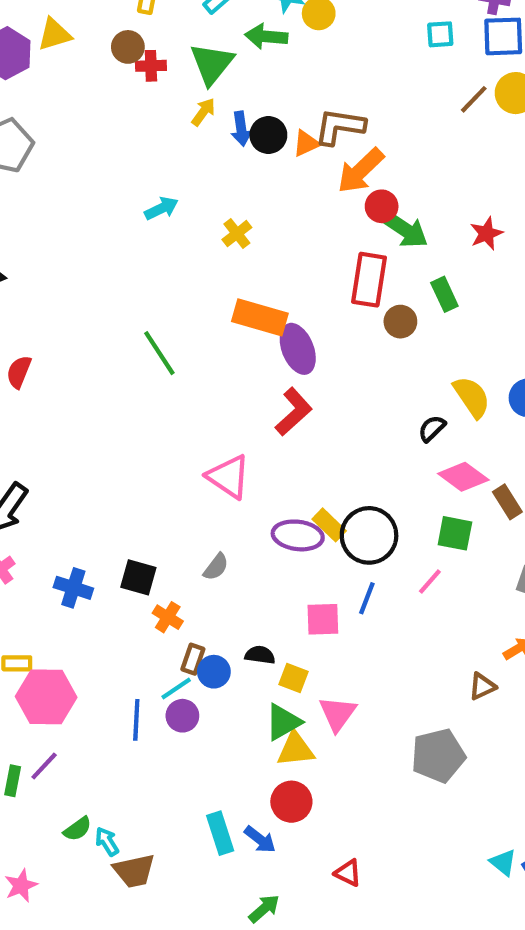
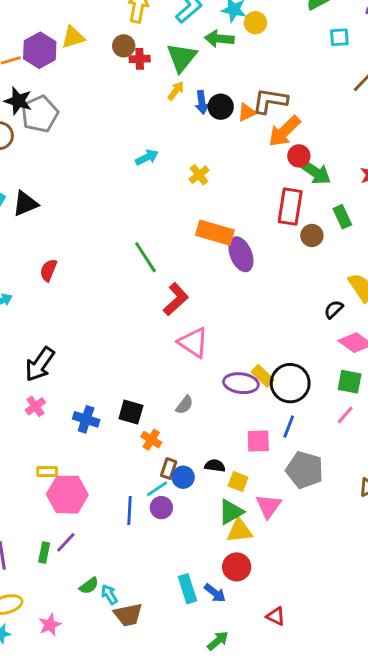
red L-shape: (294, 412) -> (176, 299), moved
pink line: (430, 582) -> (345, 415), moved
gray pentagon: (438, 756) -> (305, 470), moved, turned 30

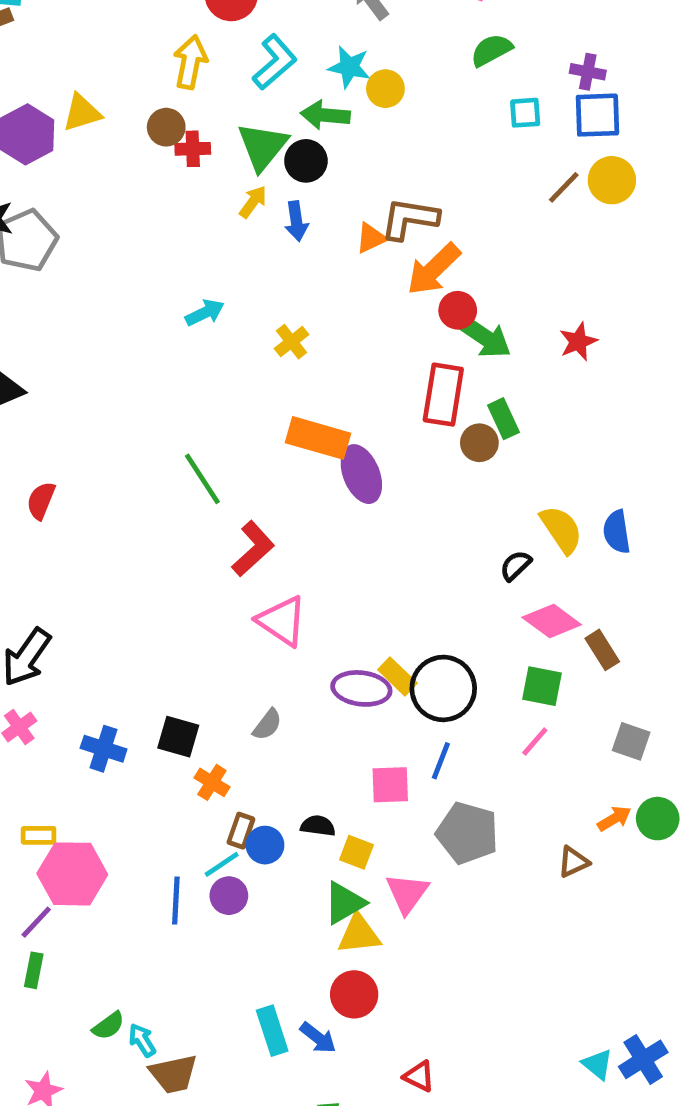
black circle: (221, 107) -> (306, 161), moved
green rectangle: (342, 217) -> (503, 419), moved
purple line: (66, 542) -> (36, 922), moved

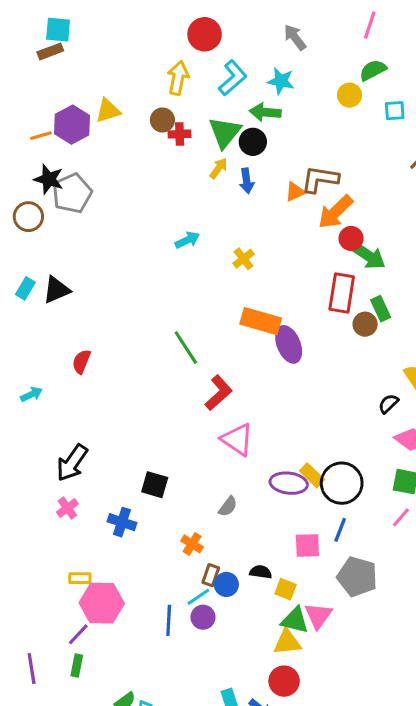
yellow circle: (385, 89) -> (349, 95), moved
black square: (178, 737) -> (155, 485), moved
green triangle: (344, 903) -> (295, 620), moved, turned 44

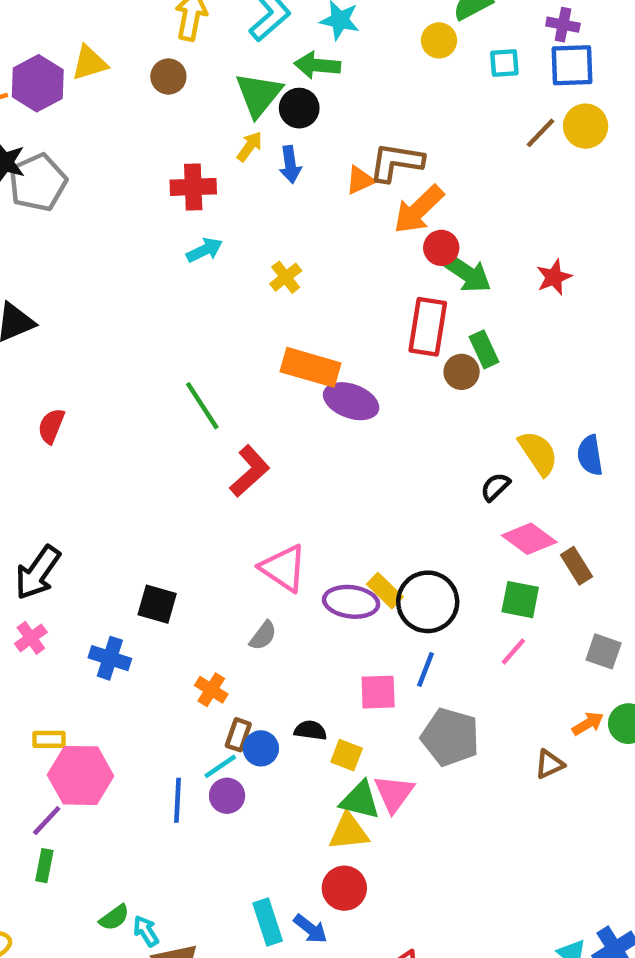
red cross: (180, 134) -> (193, 187), moved, size x1.4
purple ellipse: (289, 344) -> (351, 401), turned -48
pink triangle: (237, 439) -> (283, 568), moved

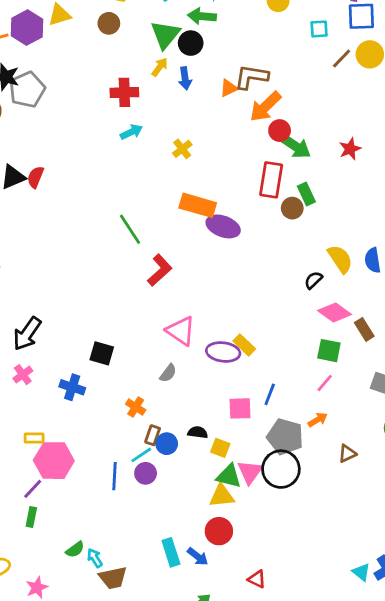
cyan square: (504, 63) -> (319, 29), moved
red semicircle: (51, 426) -> (36, 177), moved
black circle: (428, 602) -> (281, 469), moved
orange arrow: (588, 724) -> (318, 420), moved

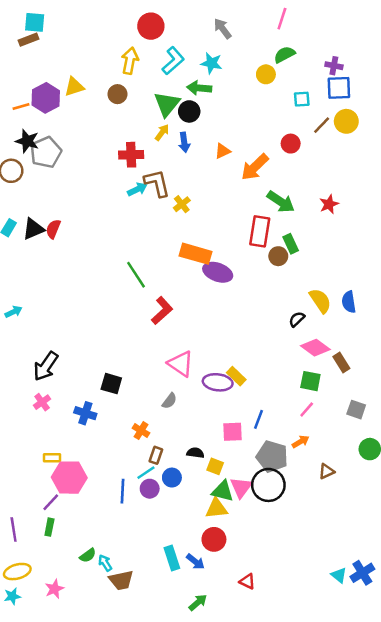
brown L-shape: (251, 77) -> (157, 183), moved, turned 68
red circle: (280, 131) -> (291, 144), moved
blue circle: (167, 444) -> (172, 478), moved

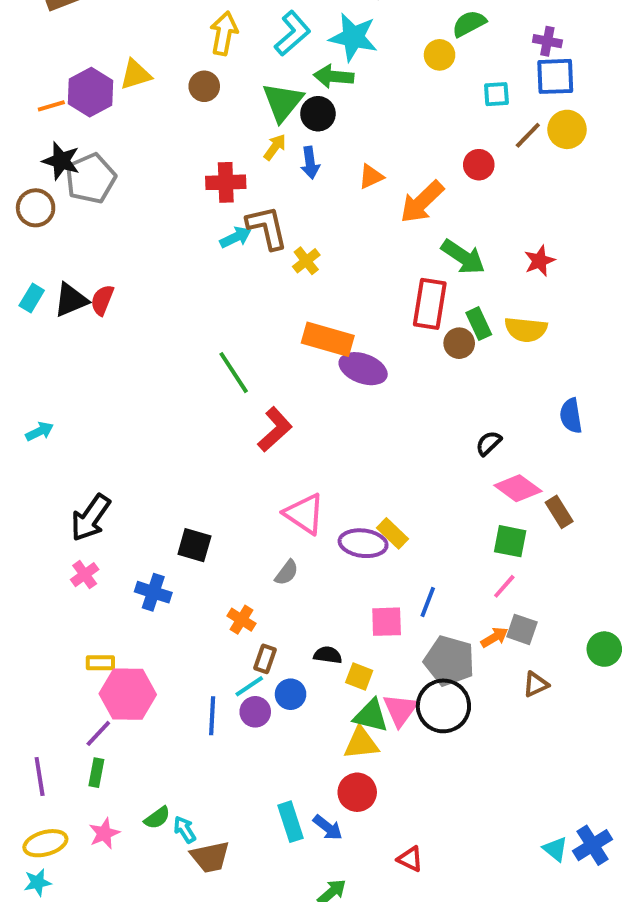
cyan star: (211, 63) -> (353, 37), size x1.4
yellow semicircle: (320, 301) -> (526, 329), moved, turned 130
gray square: (356, 410) -> (522, 629), moved
pink star: (54, 589) -> (104, 833), moved

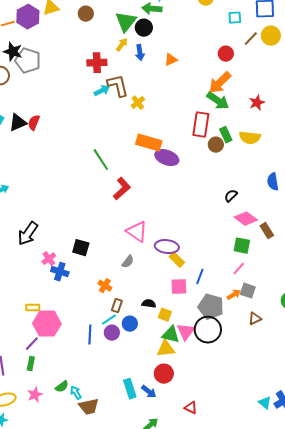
gray pentagon: (90, 178) -> (28, 61), turned -30
orange arrow: (422, 202) -> (220, 83), moved
yellow rectangle: (392, 533) -> (177, 260), moved
pink cross: (85, 575) -> (49, 259), moved

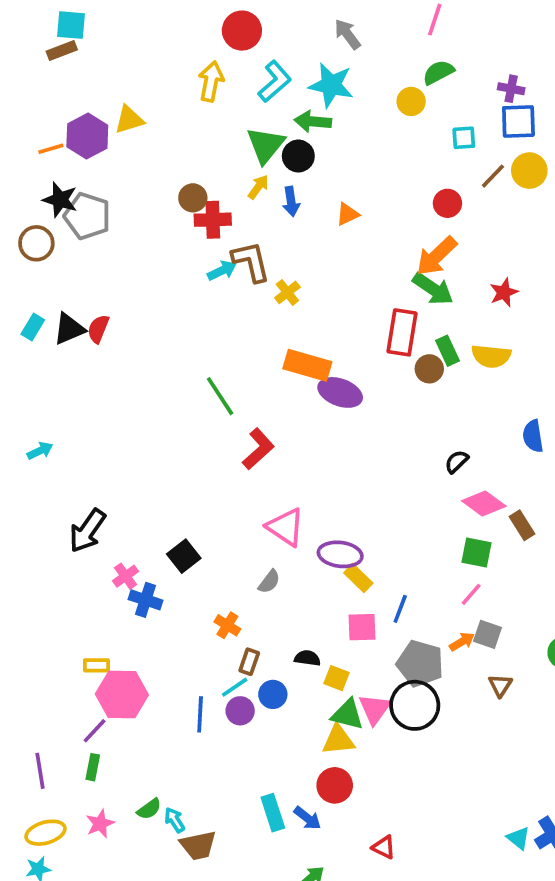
brown circle: (86, 14) -> (193, 198), moved
black square: (81, 248) -> (184, 556), turned 36
brown triangle: (255, 319) -> (500, 685), turned -32

